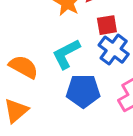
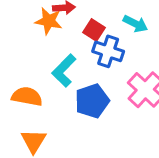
red square: (107, 25) -> (94, 30), turned -30

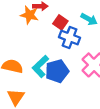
cyan L-shape: (64, 71) -> (40, 66), moved

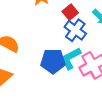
cyan L-shape: (40, 66) -> (71, 58), moved

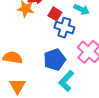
cyan L-shape: (71, 58) -> (66, 81), moved

